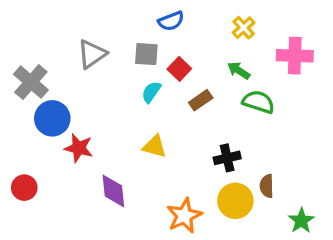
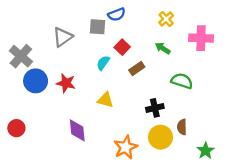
gray square: (146, 54) -> (97, 27), moved
green semicircle: (258, 102) -> (182, 81), moved
red star: (79, 148) -> (66, 83), moved

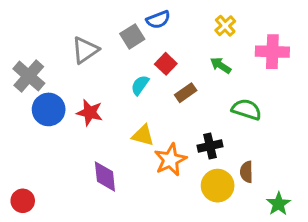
gray square: (97, 27) -> (132, 36), turned -36
red circle: (16, 128) -> (23, 201), moved
orange star: (126, 147) -> (170, 160), moved

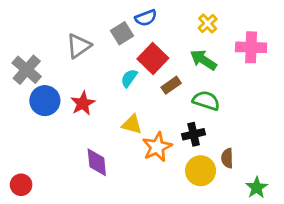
red square: (166, 64) -> (153, 59), size x1.5
green arrow: (221, 65) -> (203, 60), size x1.4
green semicircle: (247, 109) -> (206, 101), moved
red star: (90, 113) -> (83, 103), turned 30

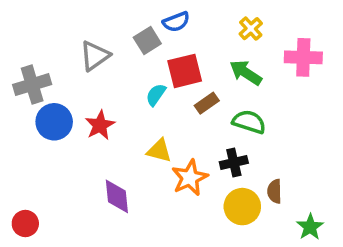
red square: (153, 59) -> (185, 71), turned 32
gray cross: (27, 70) -> (32, 85), turned 32

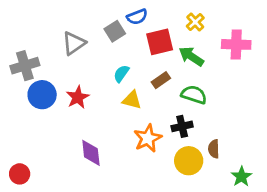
red square: (185, 71) -> (160, 42), moved
yellow triangle: (159, 151) -> (132, 100), moved

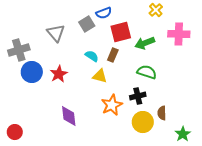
yellow cross: (195, 22) -> (156, 10), moved
gray triangle: (74, 43) -> (56, 33), turned -36
green arrow: (191, 56) -> (145, 43), turned -54
cyan semicircle: (121, 74) -> (92, 56), turned 88
brown rectangle: (161, 80) -> (113, 55), moved, turned -32

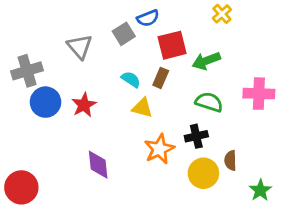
pink cross: (179, 34) -> (259, 94), moved
red circle: (15, 132) -> (21, 187), size x1.5

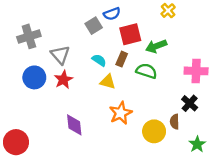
gray triangle: (80, 47) -> (60, 55), moved
gray cross: (27, 71) -> (29, 36), moved
green semicircle: (209, 102) -> (146, 71), moved
black cross: (196, 136) -> (190, 103), moved, turned -35

